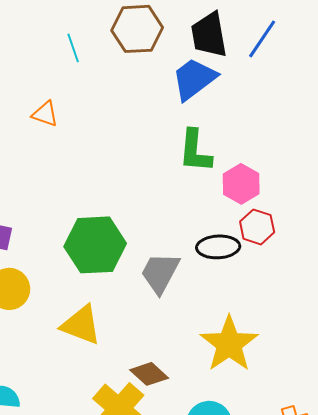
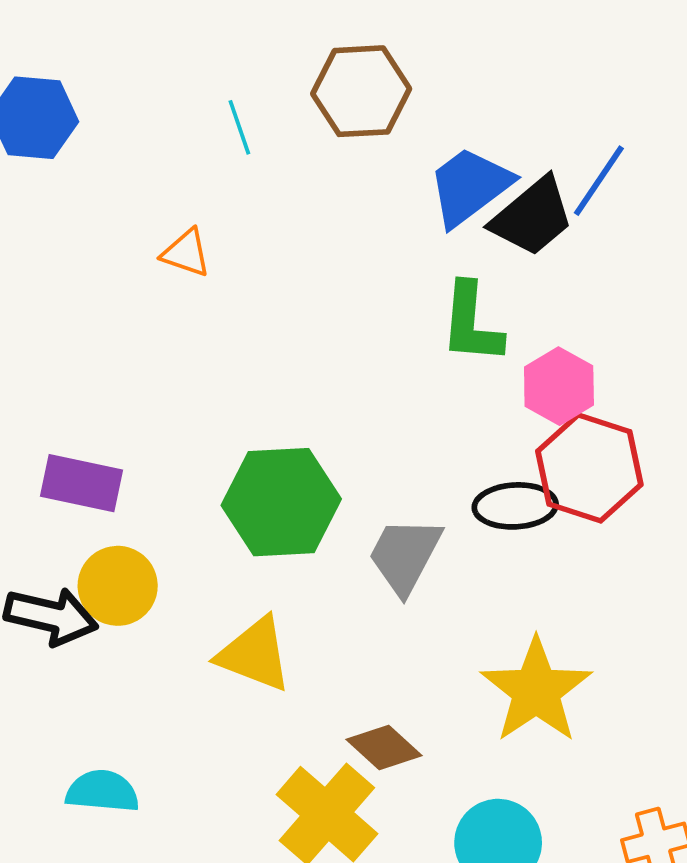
black trapezoid: (209, 35) -> (532, 217), moved, turned -120
blue line: (262, 39) -> (599, 181), moved
red hexagon: (257, 227) -> (589, 468), size x1.6

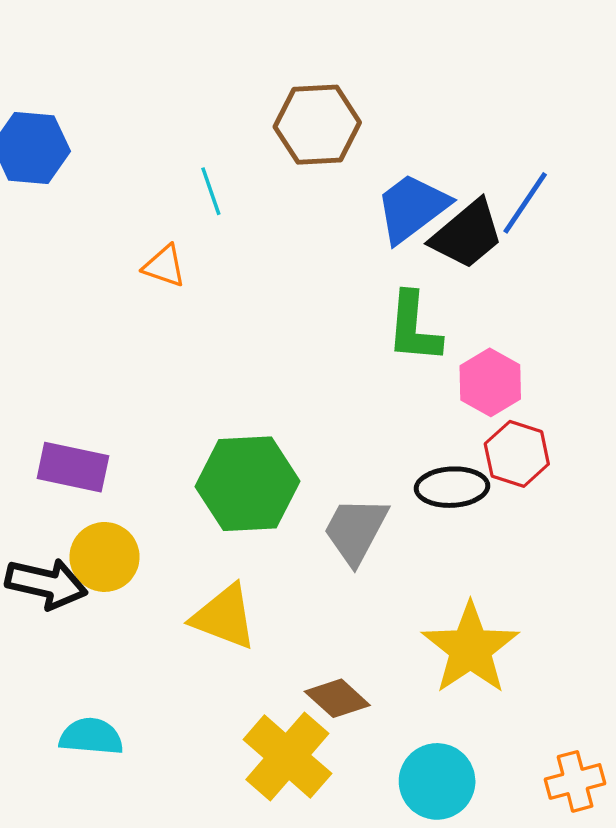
cyan line: (239, 127) -> (211, 191), moved
red hexagon: (589, 468) -> (517, 454), size x0.7

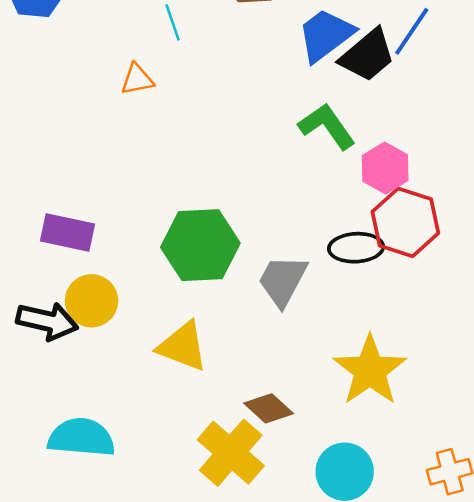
orange triangle: (164, 266) -> (137, 79), turned -30
green L-shape: (414, 328) -> (327, 126), turned 140
red hexagon: (517, 454) -> (405, 222), size x1.4
cyan semicircle: (91, 737) -> (81, 438), size x1.4

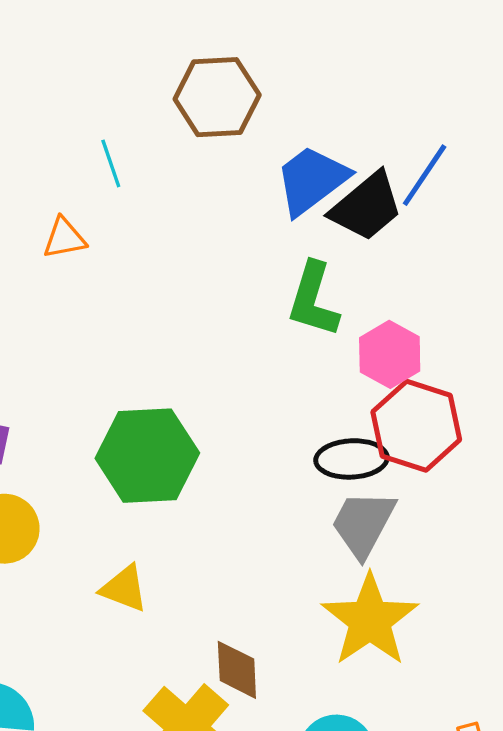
green L-shape: (327, 126) -> (313, 300), turned -128
gray trapezoid: (283, 281) -> (363, 524), moved
yellow triangle: (183, 346) -> (124, 588), size x0.7
brown diamond: (269, 408) -> (237, 670), turned 45

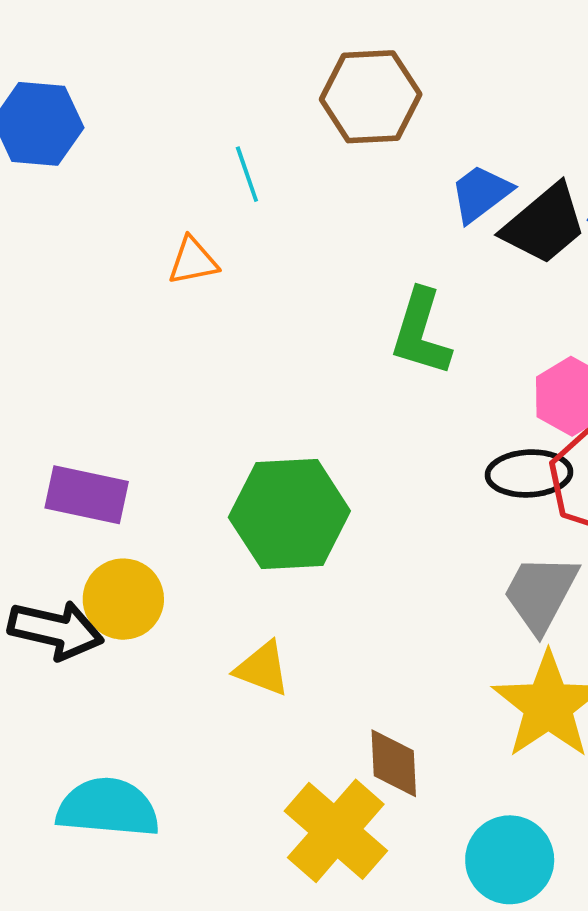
blue trapezoid: (312, 180) -> (481, 193), size x0.7
green L-shape: (313, 300) -> (421, 332), moved
black ellipse: (352, 459) -> (529, 473), moved

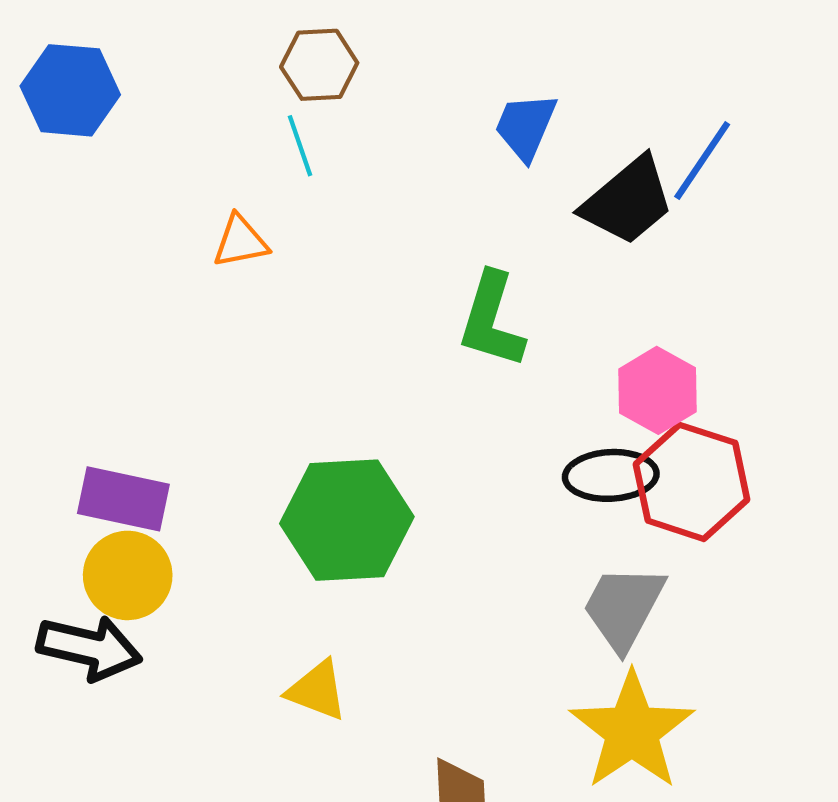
brown hexagon: (371, 97) -> (319, 65), moved, size x0.7
blue trapezoid: (481, 193) -> (526, 126), moved, turned -30
yellow circle: (123, 599) -> (128, 575), moved

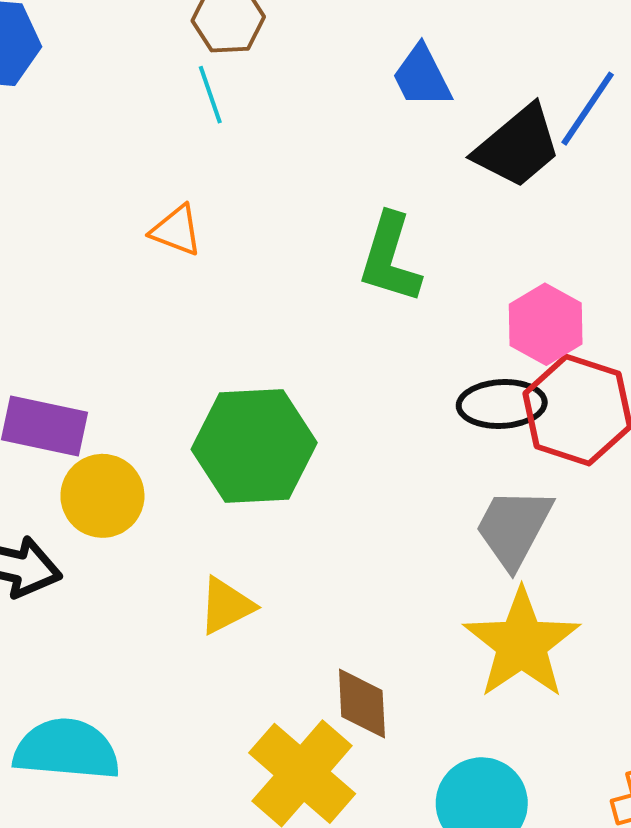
blue trapezoid: (526, 126) -> (422, 77), turned -50
orange triangle: (240, 241) -> (176, 230), moved, turned 32
yellow circle: (128, 575) -> (102, 496), moved
yellow triangle: (317, 690) -> (226, 606), turned -48

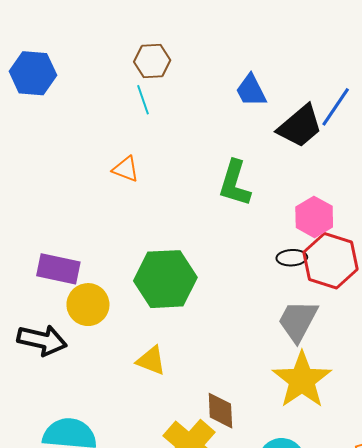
black ellipse: (502, 404) -> (292, 258), size x0.7
yellow triangle: (226, 606) -> (151, 361), turned 48

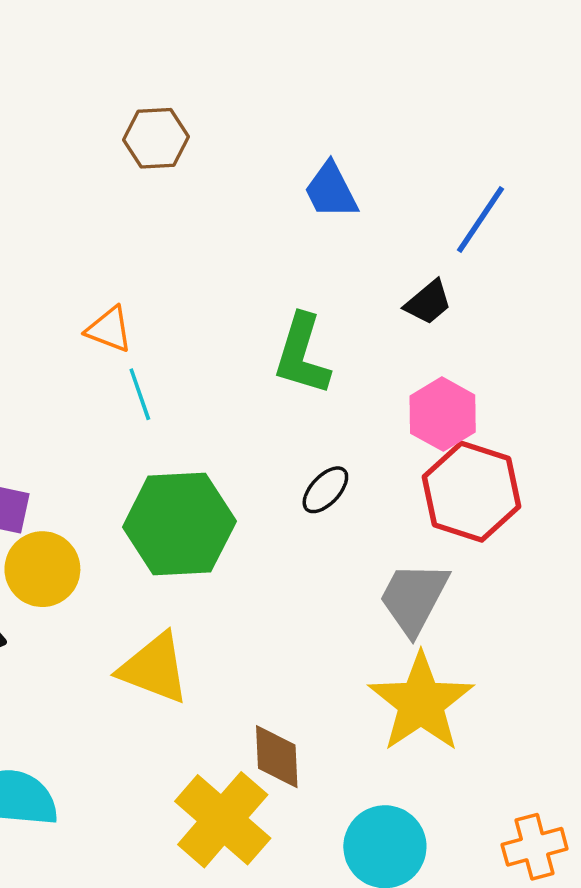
cyan line: (143, 100) -> (140, 394), moved
black trapezoid: (300, 126) -> (428, 302), moved, size x0.6
black ellipse: (292, 258) -> (325, 490), moved, turned -44
yellow triangle: (151, 361) -> (154, 668), size x1.4

